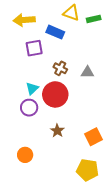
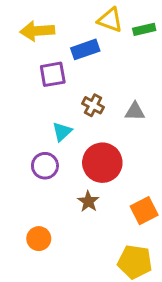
blue rectangle: (55, 32) -> (85, 49), turned -42
cyan triangle: (32, 88) -> (62, 132), moved
red circle: (55, 94) -> (102, 163), moved

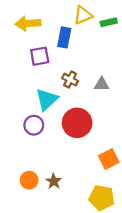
yellow triangle: (110, 20) -> (83, 15), turned -42
blue rectangle: (85, 49) -> (64, 37), turned -60
cyan triangle: (62, 132) -> (47, 99), size x1.5
brown star: (88, 201) -> (54, 181), moved

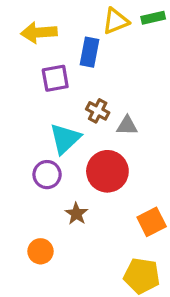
green rectangle: (109, 22) -> (153, 18), moved
gray triangle: (102, 84) -> (127, 126), moved
brown star: (54, 181) -> (76, 214), moved

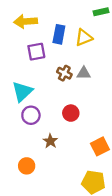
yellow triangle: (116, 21) -> (84, 38), moved
gray triangle: (127, 126) -> (84, 73), moved
cyan triangle: (65, 139) -> (22, 91), moved
red circle: (107, 171) -> (71, 113), size x0.6

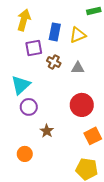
yellow arrow: (26, 21) -> (24, 20), turned 110
brown cross: (64, 73) -> (54, 62), moved
red circle: (71, 113) -> (82, 105), moved, size x1.5

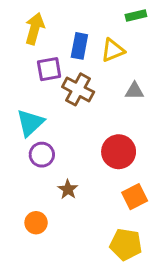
brown cross: (54, 62) -> (78, 89), size x1.5
gray triangle: (78, 68) -> (135, 91), moved

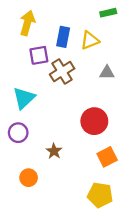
brown cross: (78, 89) -> (62, 71), turned 30
purple circle: (42, 155) -> (18, 133), moved

